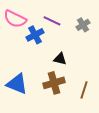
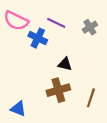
blue cross: (35, 35) -> (38, 38), turned -36
blue triangle: (17, 84) -> (18, 109), moved, size x0.7

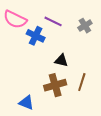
brown line: (91, 98) -> (82, 82), moved
blue triangle: (18, 109) -> (26, 103), moved

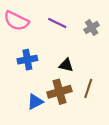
blue cross: (36, 36) -> (27, 60), moved, turned -36
blue triangle: (26, 103) -> (35, 102), moved, turned -49

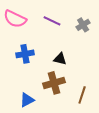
brown line: (88, 88) -> (82, 95), moved
blue triangle: (35, 102) -> (27, 100), moved

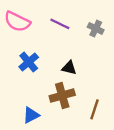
gray cross: (83, 25) -> (96, 29), turned -32
blue cross: (25, 54) -> (29, 62), turned -30

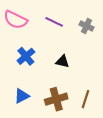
brown cross: (62, 95) -> (56, 99), moved
blue triangle: (31, 115) -> (22, 96), moved

